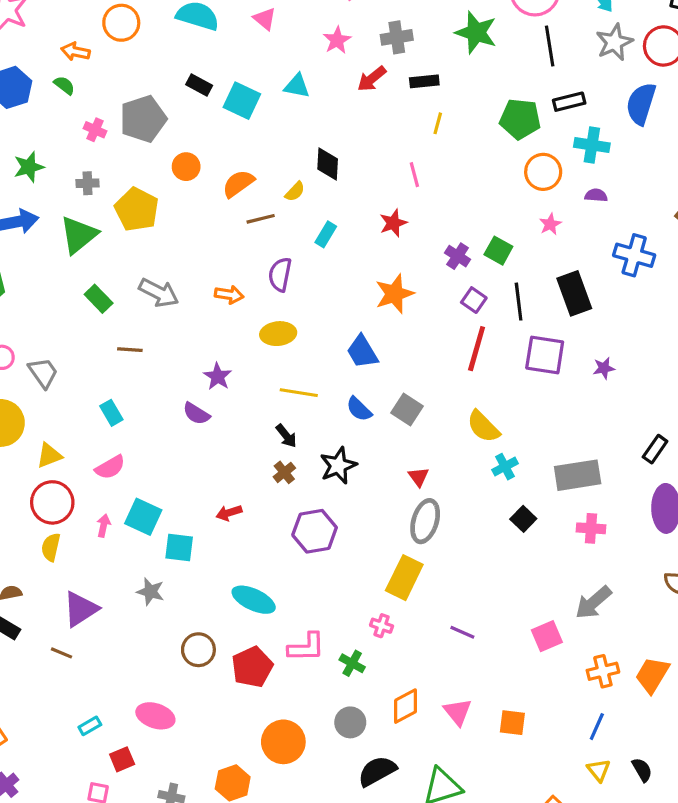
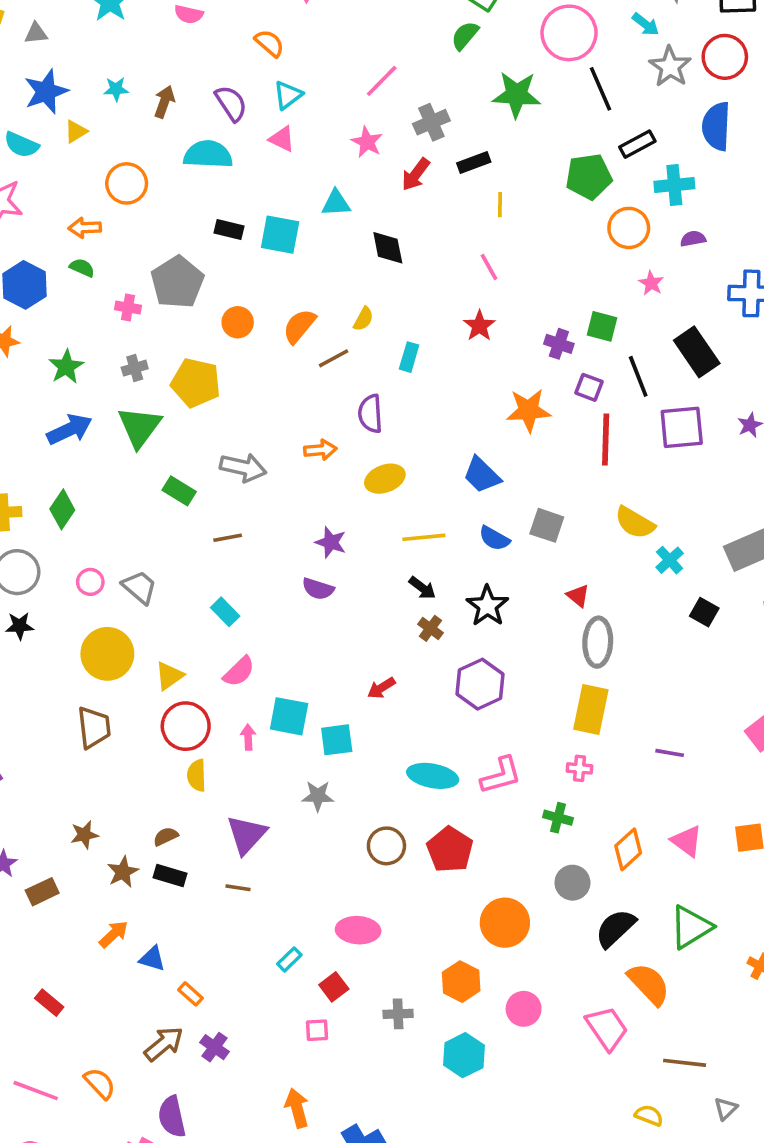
black diamond: (328, 164) -> (388, 248), moved
orange star: (394, 294) -> (529, 410), moved, turned 30
pink L-shape: (306, 647) -> (501, 775), moved

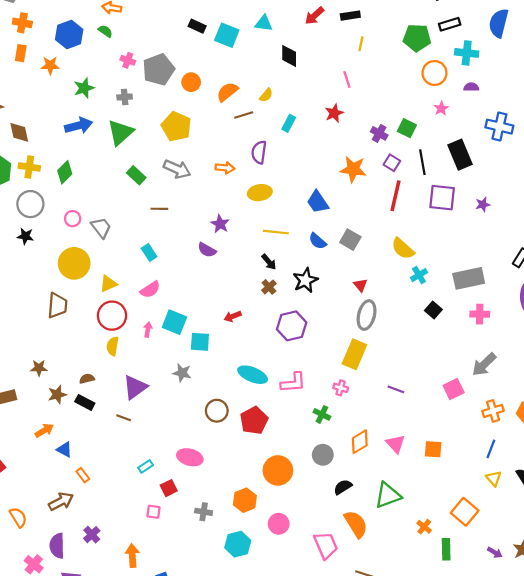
gray pentagon: (177, 282) -> (159, 70), moved
yellow pentagon: (196, 383) -> (176, 127), moved
black semicircle: (615, 928) -> (343, 487), size x0.7
purple cross: (214, 1047) -> (92, 535), moved

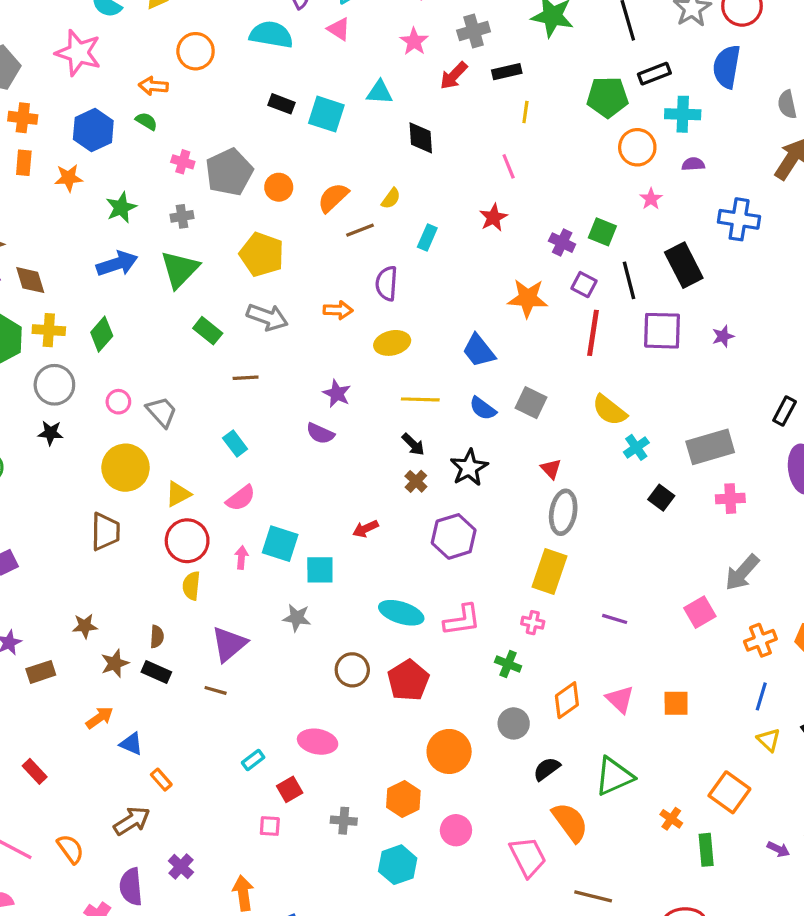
brown semicircle: (87, 379) -> (157, 637), turned 112

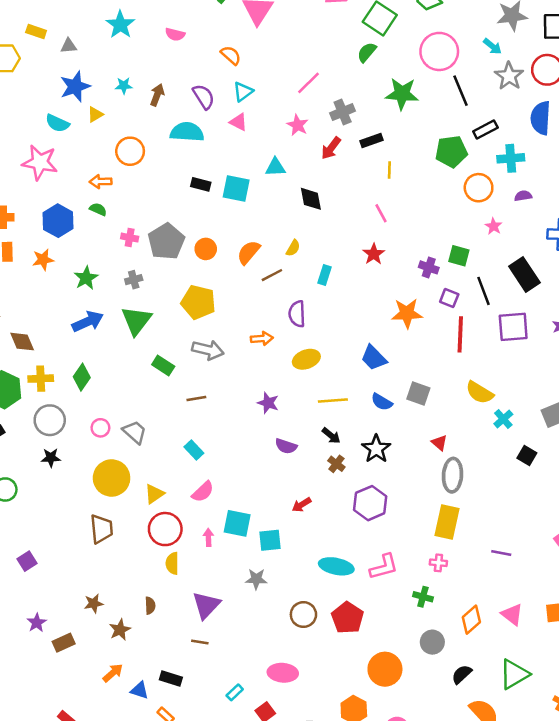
purple semicircle: (320, 433) -> (286, 446), moved
black rectangle: (156, 672) -> (171, 679), moved

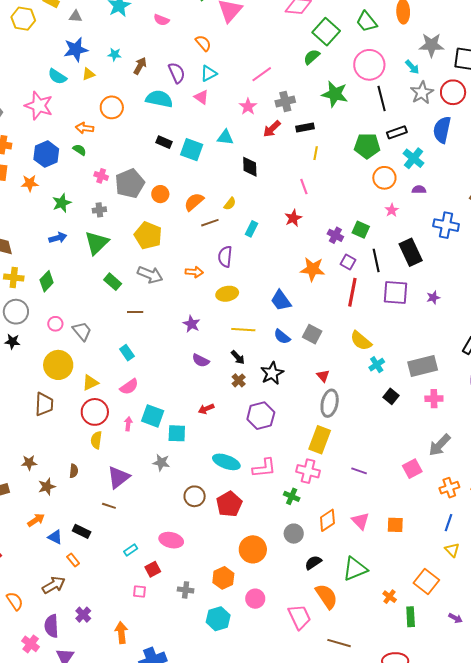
cyan cross: (511, 158) -> (414, 158), turned 35
blue arrow: (88, 322) -> (58, 238), size x0.7
pink cross: (438, 563) -> (308, 471), size x1.6

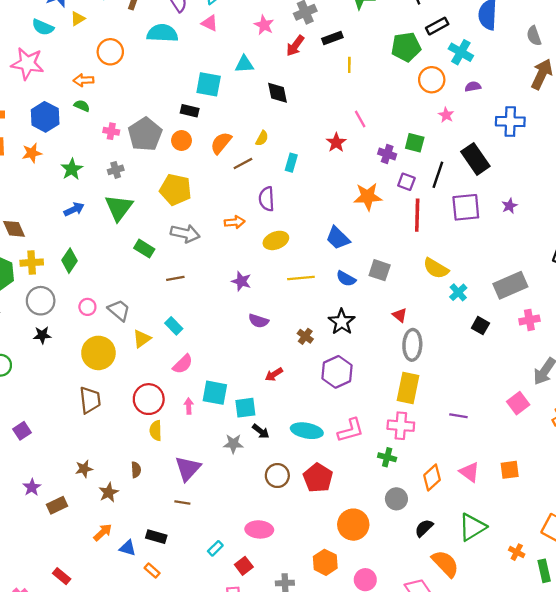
black rectangle: (164, 142) -> (190, 111), moved
pink line: (304, 187) -> (360, 119), moved
black line: (376, 260) -> (438, 175), turned 40
black arrow: (238, 357) -> (261, 431), moved
yellow triangle: (90, 383) -> (142, 339), moved

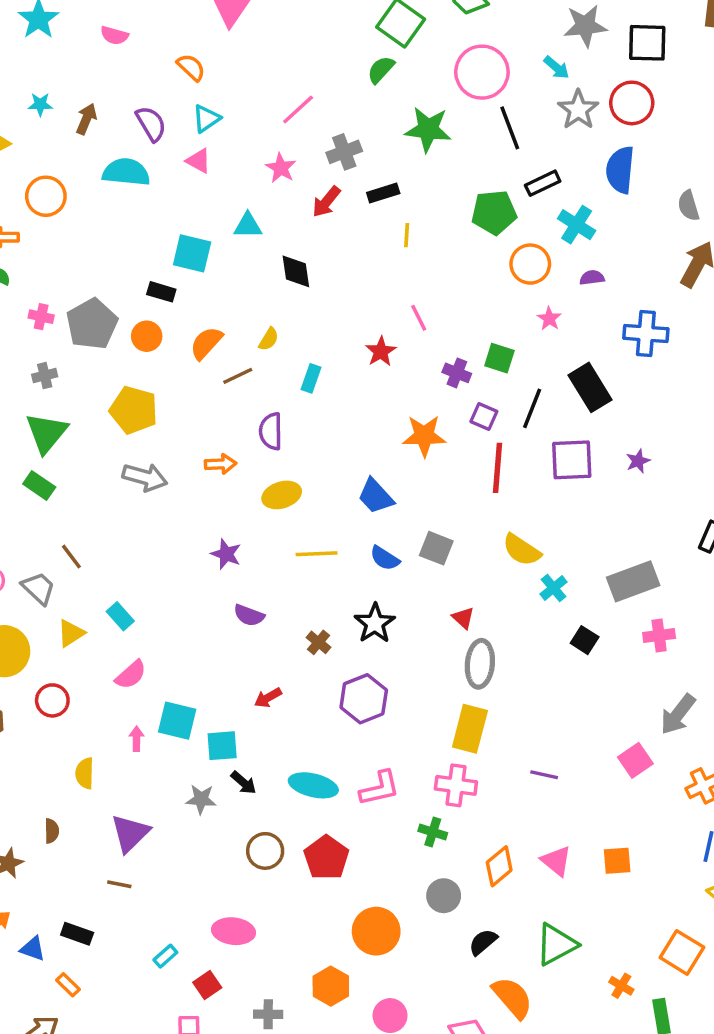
green rectangle: (144, 249) -> (39, 485), moved
brown line: (175, 278) -> (71, 557), moved, turned 60
red circle: (149, 399) -> (52, 700), moved, size x0.7

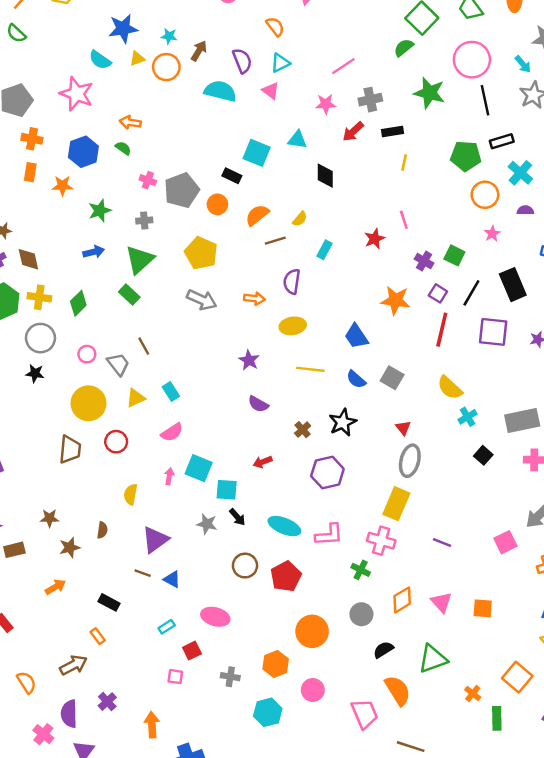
pink star: (281, 168) -> (326, 104), turned 30
orange circle: (46, 196) -> (166, 67), moved
blue triangle: (33, 949) -> (172, 579), moved

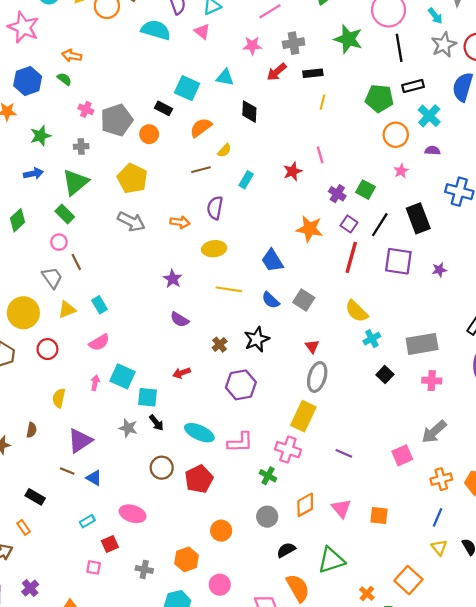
orange semicircle: (257, 215) -> (201, 128), moved
pink circle: (87, 354) -> (59, 242), moved
orange circle: (312, 631) -> (221, 531), size x0.7

